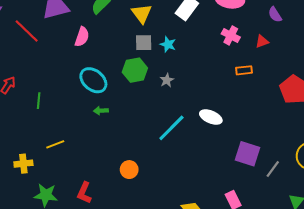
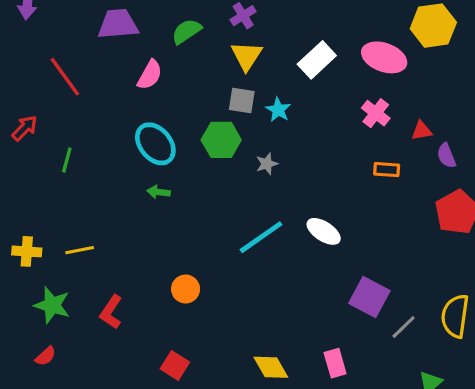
purple semicircle: (275, 15) -> (446, 156), moved
red line: (27, 31) -> (65, 77), moved
yellow line: (55, 144) -> (80, 250), moved

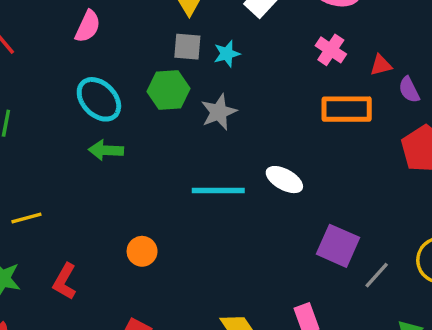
cyan star: (278, 110) -> (227, 54), turned 30
gray star: (267, 164) -> (219, 112), size x1.5
orange rectangle: (387, 170) -> (347, 109), size x1.8
green arrow: (159, 192) -> (106, 150), size x1.4
cyan line: (261, 237) -> (218, 190), turned 39

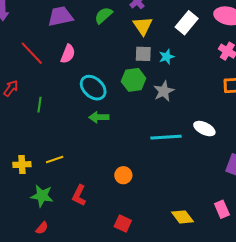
pink semicircle: (88, 26) -> (68, 54), moved

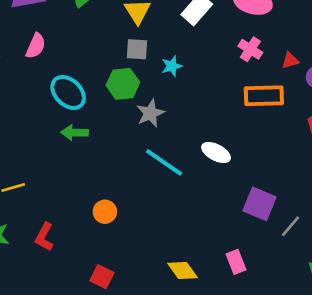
cyan star: (167, 57) -> (172, 66), moved
gray star: (164, 91) -> (150, 113), moved
cyan line: (166, 137) -> (164, 162), turned 36

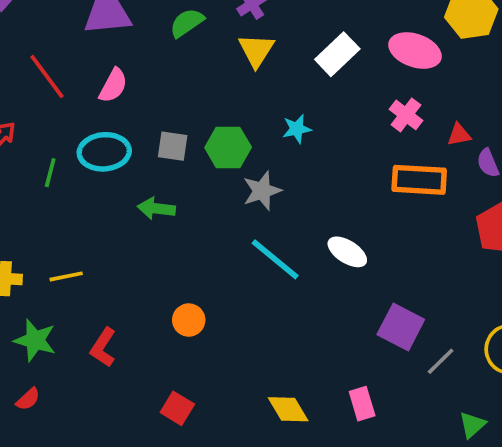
gray square: (137, 49) -> (173, 146), moved
cyan ellipse: (68, 92) -> (104, 152), moved, turned -54

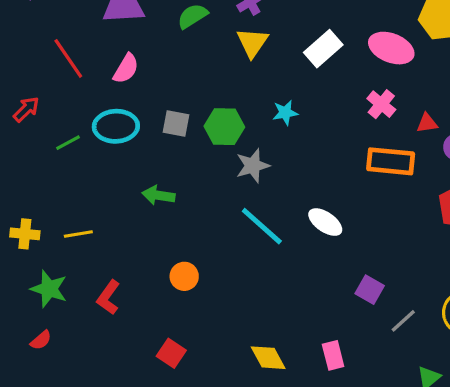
green line: (50, 173) -> (68, 143), turned 45
green arrow: (156, 208) -> (159, 195), moved
purple square: (401, 327) -> (370, 290), size x0.7

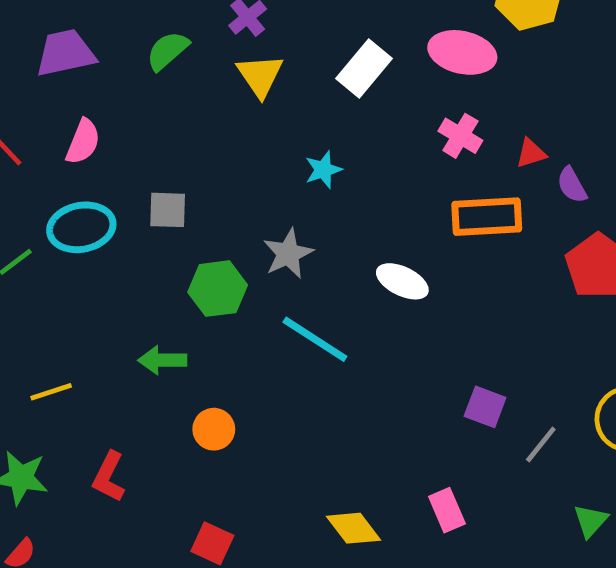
green hexagon: (224, 127) -> (218, 289), moved
green arrow: (159, 195) -> (162, 360), moved
white ellipse: (325, 222) -> (402, 281), moved

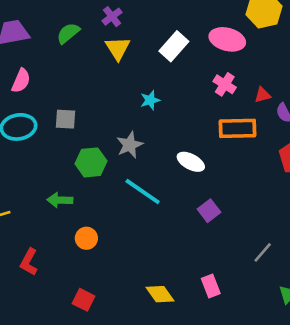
purple square: (485, 407) -> (209, 211), moved, turned 30

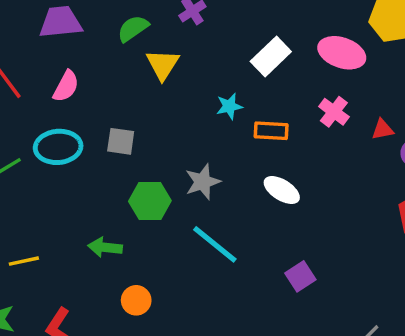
yellow triangle: (118, 48) -> (163, 65), moved
cyan star: (150, 100) -> (229, 106), moved
orange rectangle: (237, 128) -> (271, 131), moved, size x0.7
white ellipse: (191, 162) -> (282, 190), moved

